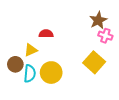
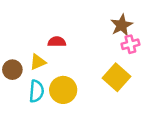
pink cross: (105, 36) -> (130, 44), turned -32
brown circle: (15, 64) -> (12, 70), moved

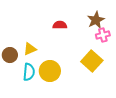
red semicircle: (57, 42) -> (60, 25), moved

